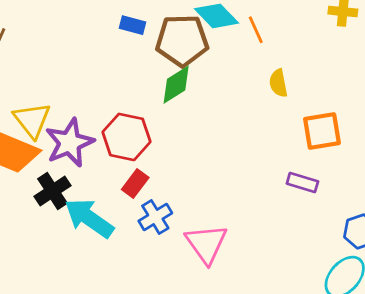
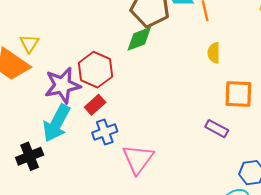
yellow triangle: (32, 120) -> (29, 44), size x0.7
purple star: (70, 143) -> (62, 85), moved
black cross: (53, 191) -> (30, 156), moved
cyan arrow: (89, 218) -> (56, 123), turned -108

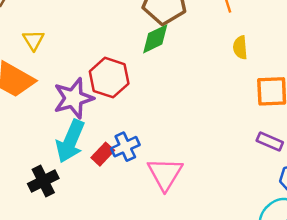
yellow triangle: (29, 44) -> (33, 40), moved
red rectangle: (95, 105) -> (103, 154), moved
purple rectangle: (217, 129) -> (270, 142), moved

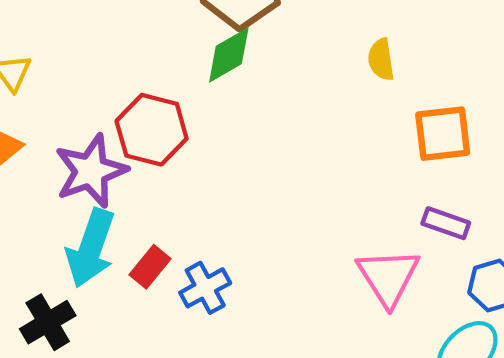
blue cross: (125, 147) -> (205, 288), moved
pink triangle: (165, 174) -> (388, 277), moved

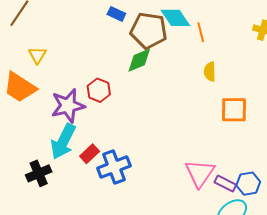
red hexagon: (152, 130) -> (99, 90), size x0.7
purple rectangle: (446, 223) -> (225, 183), moved
blue cross: (205, 288) -> (114, 167), size x1.4

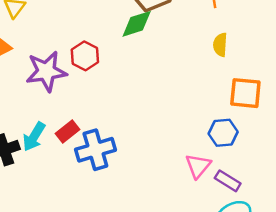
cyan arrow: (63, 141) -> (34, 137), moved, size x0.7
pink triangle: (200, 173) -> (198, 166), size x0.7
blue hexagon: (248, 184) -> (223, 133), moved

